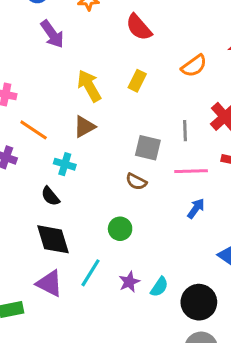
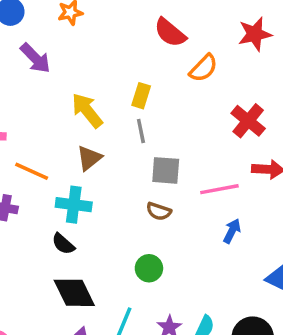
red semicircle: (139, 27) -> (170, 33), moved
gray line: (185, 131) -> (141, 131), moved
cyan cross: (65, 164) -> (74, 205), size x1.4

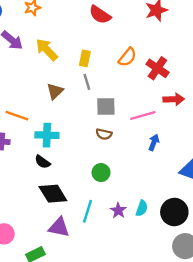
orange semicircle: (203, 68) -> (127, 57), moved
yellow arrow: (87, 111) -> (47, 50), moved
brown triangle: (89, 158) -> (55, 91), moved

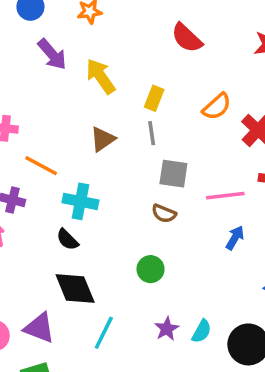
cyan line: (88, 211) -> (104, 333), moved
purple triangle: (59, 227) -> (39, 328), moved

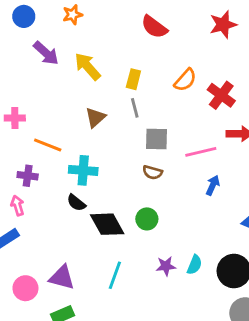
black diamond: (75, 288) -> (107, 224), moved
purple star: (167, 329) -> (166, 266), turned 30

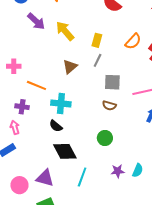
gray line: (135, 108) -> (98, 60), turned 40
black diamond: (107, 224) -> (65, 151), moved

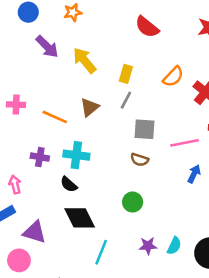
orange line: (36, 85) -> (55, 117), moved
purple cross: (22, 107) -> (40, 157), moved
purple triangle: (45, 178) -> (35, 232), moved

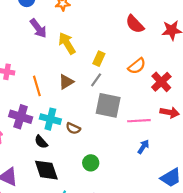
red semicircle: (147, 27) -> (135, 24), moved
orange line: (55, 117) -> (37, 86), turned 42
gray square: (144, 129) -> (108, 105), size x1.4
purple cross: (40, 157) -> (21, 117), size x1.5
brown semicircle: (140, 160) -> (73, 128), moved

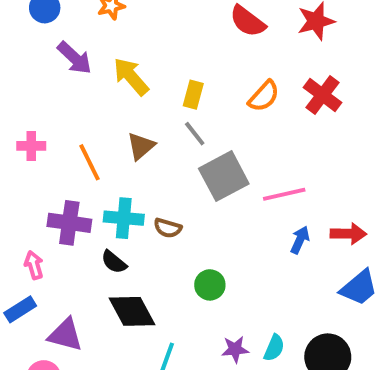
gray line: (96, 80) -> (195, 134), turned -64
red cross: (161, 82) -> (322, 95), moved
gray square: (108, 105) -> (224, 176), turned -30
red arrow: (170, 112) -> (348, 234), moved

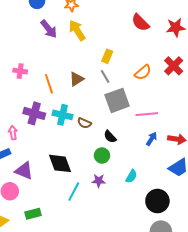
yellow arrow: (131, 76) -> (77, 30), moved
orange semicircle: (264, 96) -> (143, 72), moved
black semicircle: (114, 262) -> (110, 137), moved
cyan semicircle: (274, 348) -> (131, 176), moved
purple star: (235, 349) -> (99, 181), moved

